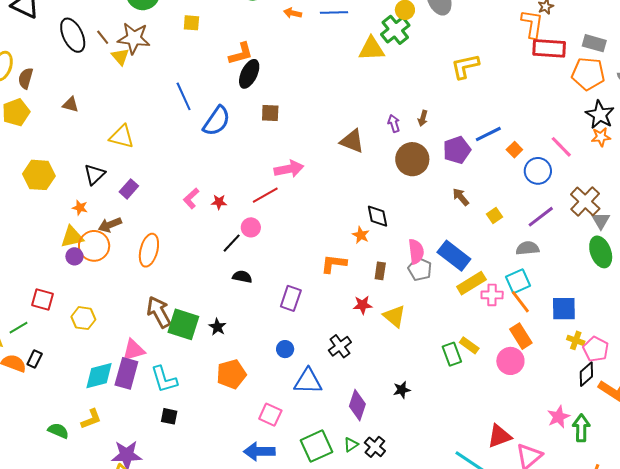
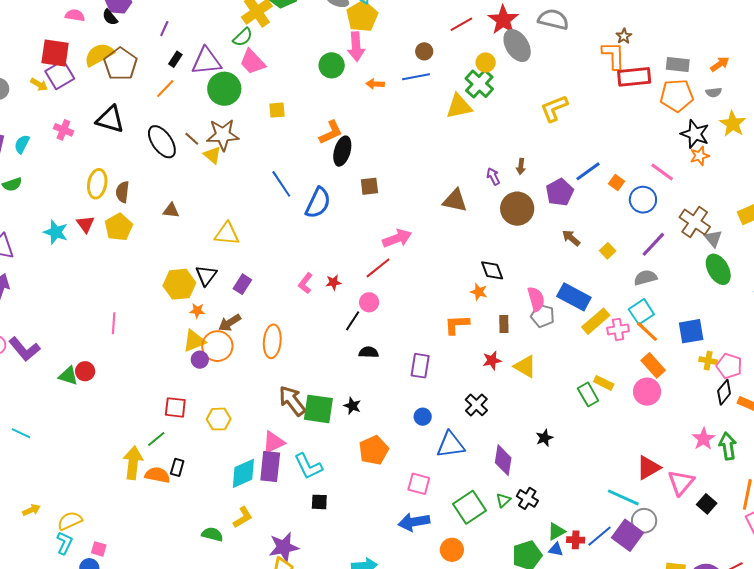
yellow hexagon: (39, 175) -> (179, 284), moved

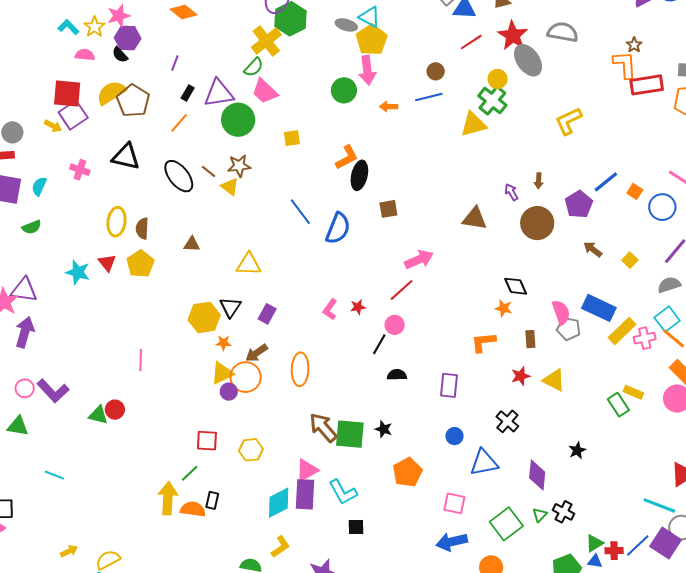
brown star: (223, 135) -> (239, 166), size x0.7

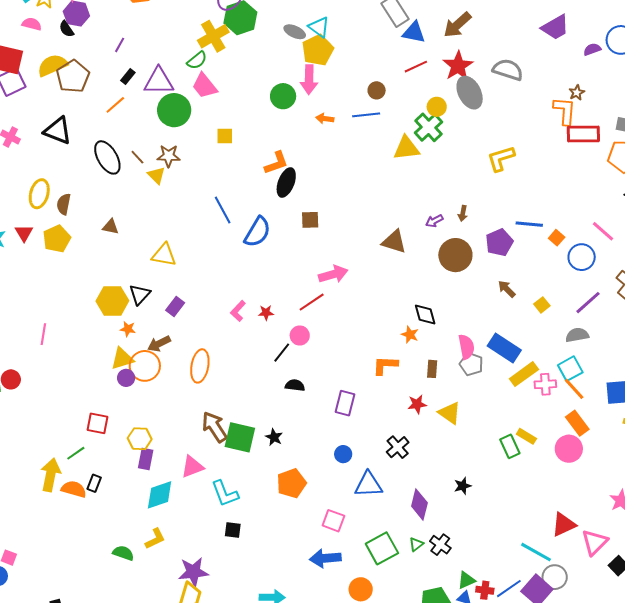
blue line: (606, 182) -> (529, 224), turned 36
purple arrow: (511, 192) -> (434, 221), turned -96
purple rectangle: (305, 494) -> (146, 459), moved, size x0.7

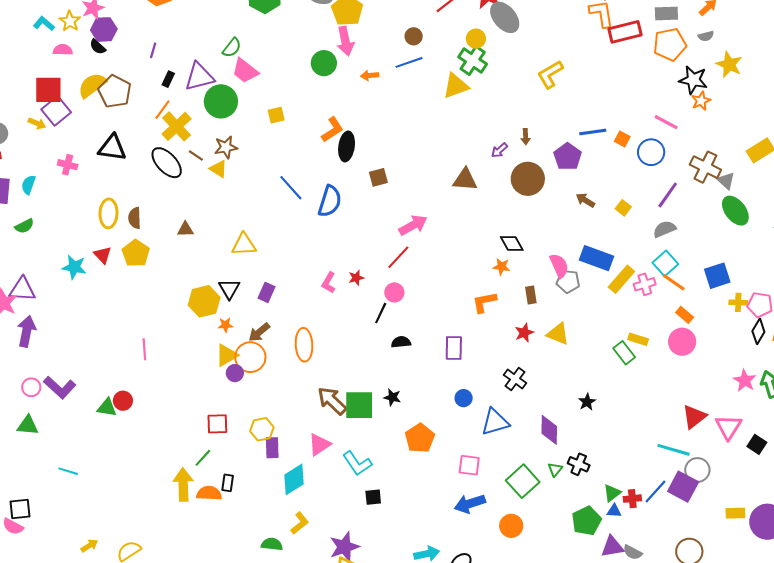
yellow cross: (213, 36) -> (177, 126), moved
orange rectangle: (577, 423) -> (685, 315), size x0.7

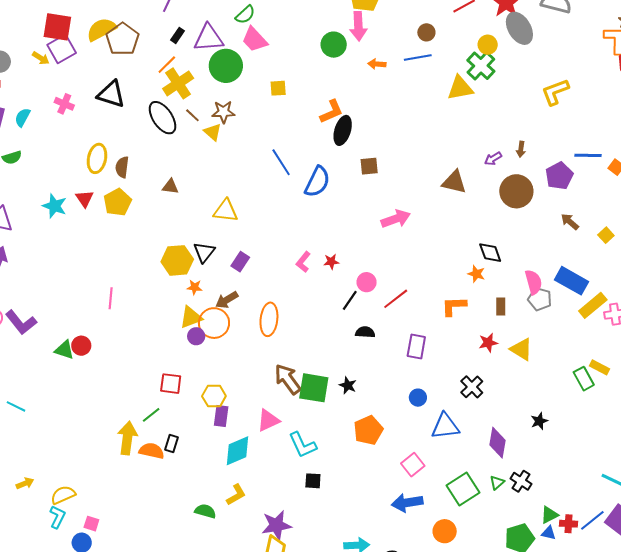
red line: (398, 257) -> (396, 299), moved
pink square: (469, 465) -> (413, 465), turned 35

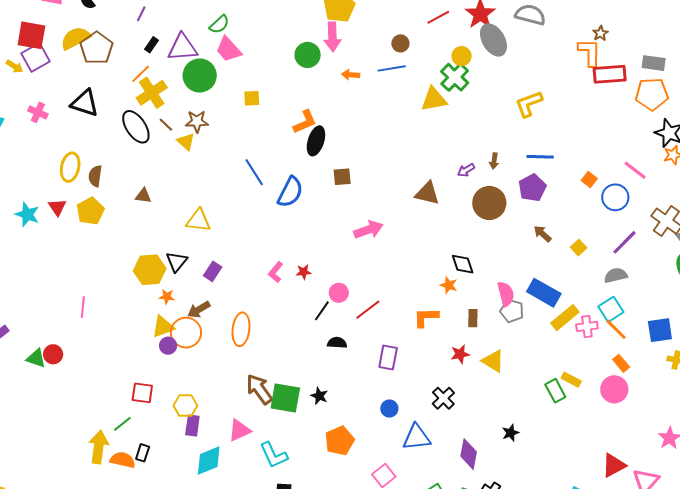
blue line: (588, 155) -> (540, 157), moved

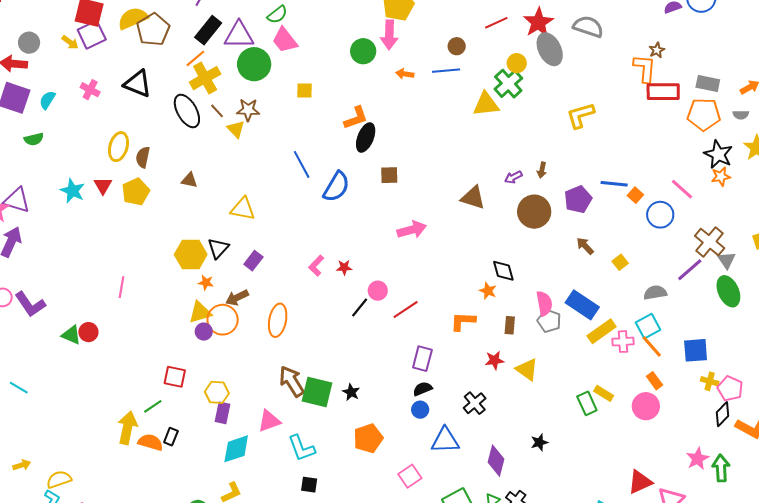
black rectangle: (151, 45) -> (208, 30), size x1.8
blue line: (540, 157) -> (614, 184), moved
purple line: (625, 242) -> (690, 270), moved
black semicircle: (337, 343) -> (423, 389), moved, turned -30

